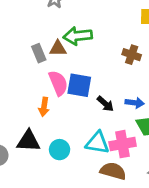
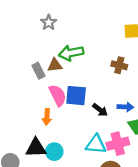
cyan circle: (60, 150) -> (54, 152), moved

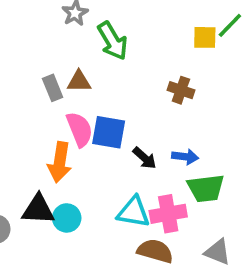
green arrow: (71, 53) -> (113, 41), moved, turned -115
orange arrow: (47, 117) -> (60, 162), size x1.5

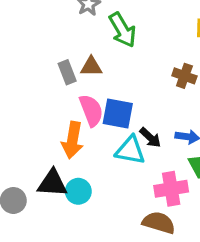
cyan triangle: (133, 212) -> (130, 150), moved

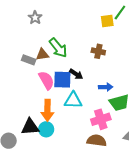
green arrow: (122, 30) -> (58, 48), moved
gray rectangle: (67, 72) -> (29, 60), turned -40
black arrow: (150, 137) -> (76, 74), moved
orange arrow: (73, 140) -> (47, 110), moved

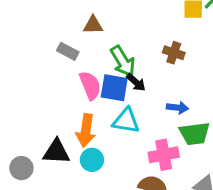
green arrow: (58, 48) -> (123, 61), moved
brown triangle: (42, 54) -> (93, 25), moved
cyan circle: (46, 129) -> (92, 160), moved

